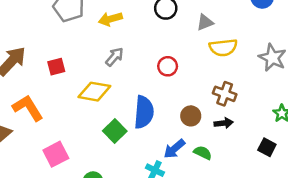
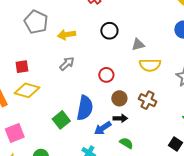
yellow diamond: (94, 92) -> (27, 90), moved
brown circle: (191, 116) -> (119, 98), moved
black arrow: (224, 123) -> (120, 118), moved
blue arrow: (174, 149) -> (103, 128), moved

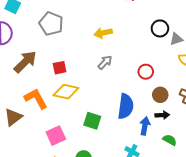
gray pentagon: (36, 22) -> (51, 24), moved
black circle: (109, 31) -> (160, 28), moved
green square: (61, 120) -> (92, 121), moved, turned -30
blue arrow: (103, 128) -> (145, 126), turned 138

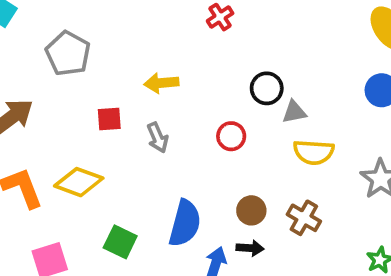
gray arrow: (105, 62) -> (158, 138), turned 105
red square: (60, 68) -> (109, 119), moved
red circle: (146, 72) -> (231, 136), moved

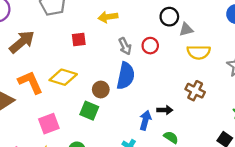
gray arrow: (158, 138) -> (125, 46), moved
brown circle: (251, 210) -> (101, 90), moved
blue semicircle: (185, 223) -> (126, 76), moved

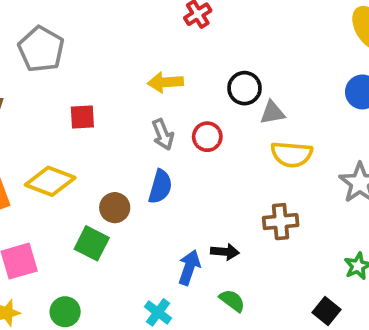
yellow arrow: (108, 17) -> (165, 82), moved
blue semicircle: (126, 76) -> (160, 187), size x0.7
brown cross: (195, 91) -> (281, 222), turned -36

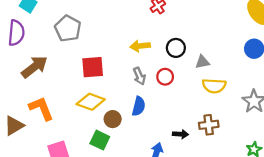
black circle: (245, 88) -> (176, 48), moved
red square: (82, 117) -> (93, 67), size x1.5
yellow diamond: (50, 181) -> (91, 102), moved
black arrow: (225, 252) -> (180, 134), moved

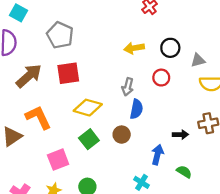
red square: (93, 67) -> (68, 73), moved
gray arrow: (139, 76) -> (128, 87), moved, turned 42
brown circle: (113, 119) -> (122, 135), moved
green square: (100, 140) -> (89, 139), moved, turned 30

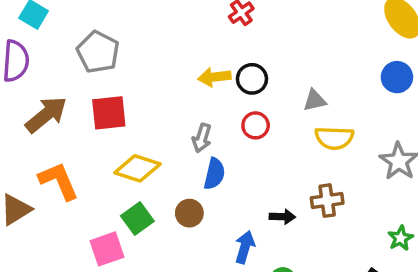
black circle: (170, 48) -> (252, 79), moved
pink square: (58, 160) -> (107, 249), moved

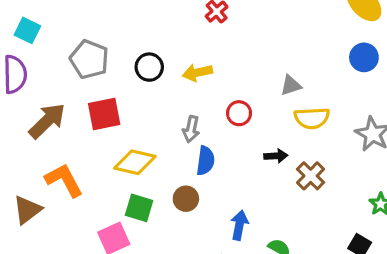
black circle: (252, 79) -> (149, 67), moved
brown cross: (327, 201) -> (311, 176), turned -32
black arrow: (282, 217) -> (276, 156), moved
green square: (137, 218) -> (139, 208), turned -32

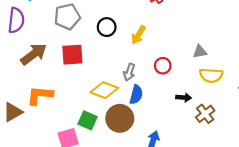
gray pentagon: (89, 59) -> (67, 17), turned 30
yellow arrow: (197, 73) -> (138, 35), turned -54
yellow diamond: (135, 162) -> (104, 90), moved
orange L-shape: (64, 180) -> (40, 95), turned -64
brown circle: (186, 199) -> (120, 118), size x1.6

